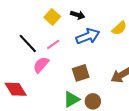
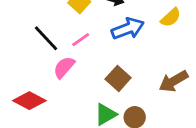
brown square: (81, 73) -> (118, 78), turned -30
red diamond: (16, 89) -> (29, 101), turned -30

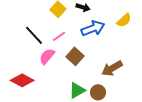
brown square: (118, 78) -> (75, 56), moved
brown arrow: (173, 81) -> (112, 68), moved

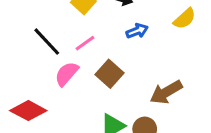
blue arrow: (93, 28) -> (137, 31), size x0.6

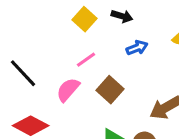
black line: (47, 42) -> (23, 73), moved

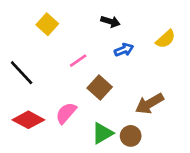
yellow square: (85, 19) -> (47, 24), moved
pink semicircle: (68, 90) -> (66, 113), moved

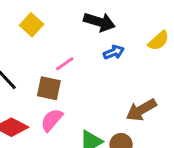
black arrow: (110, 22) -> (99, 22), size x1.5
brown square: (100, 87) -> (49, 88), moved, turned -30

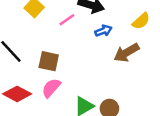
pink line: (65, 64) -> (67, 20), moved
brown arrow: (141, 110) -> (126, 53), moved

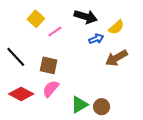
pink line: (67, 20) -> (55, 31), moved
yellow semicircle: (141, 21) -> (116, 27), moved

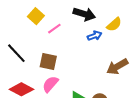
brown arrow: (116, 58) -> (117, 67), moved

